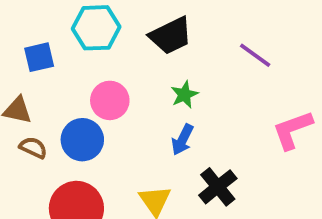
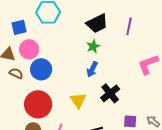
black trapezoid: (171, 36) -> (97, 23), moved
purple line: (255, 55) -> (129, 26), turned 66
pink circle: (110, 100) -> (29, 49), moved

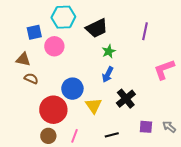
black trapezoid: (97, 23) -> (97, 28), moved
pink circle: (29, 49) -> (54, 46), moved
blue circle: (41, 69) -> (72, 89), moved

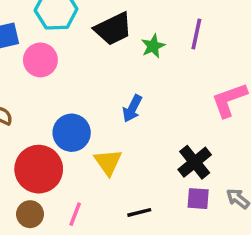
green star: (109, 51) -> (153, 46), moved
black cross: (126, 99) -> (195, 162), moved

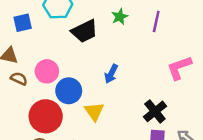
black trapezoid: (113, 29) -> (85, 31), moved
green star: (153, 46) -> (120, 17), moved
pink circle: (40, 60) -> (47, 71), moved

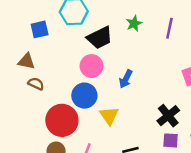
pink circle: (47, 71) -> (91, 66), moved

